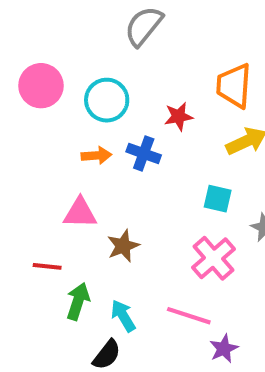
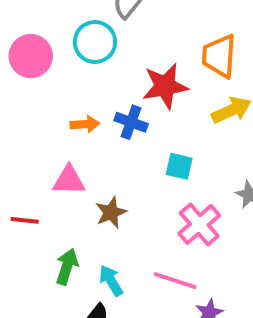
cyan circle: (107, 100) -> (95, 42), moved
red star: (179, 116) -> (165, 86), size x1.6
cyan square: (218, 199) -> (179, 166), moved
red line: (47, 266) -> (25, 220), moved

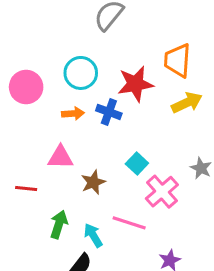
cyan circle: (95, 42) -> (81, 73), moved
pink circle: (31, 56) -> (26, 87), moved
cyan square: (179, 166) -> (137, 164), moved, turned 30
pink line: (175, 281) -> (129, 223), moved

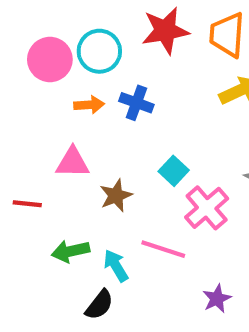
red star: (135, 84) -> (165, 31), moved
pink circle: (26, 87) -> (50, 59), moved
green arrow: (59, 224) -> (71, 251), turned -120

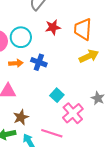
red star: (165, 31) -> (53, 27), size x0.7
brown star: (116, 196) -> (21, 117), moved

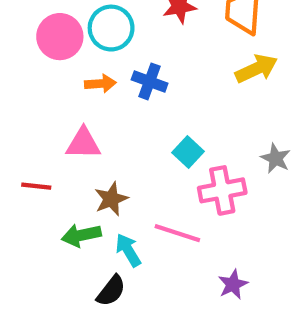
pink cross: (73, 113) -> (222, 190), turned 30

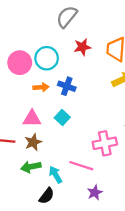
cyan square: (188, 152) -> (62, 118), moved
brown star: (111, 199) -> (33, 142), moved
purple star: (233, 284) -> (95, 193), moved

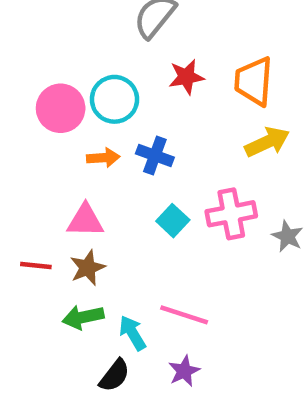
cyan square: (62, 118) -> (173, 221), moved
pink cross: (105, 143) -> (231, 214), moved
purple star: (95, 193) -> (184, 371), moved

